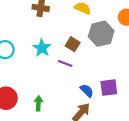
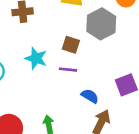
blue semicircle: (87, 91) -> (90, 96), moved

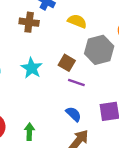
purple line: (68, 70) -> (76, 83), moved

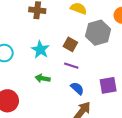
purple line: (76, 83) -> (71, 66), moved
green arrow: (29, 132) -> (43, 78), moved, turned -80

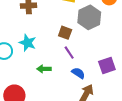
cyan star: (40, 50) -> (28, 43), moved
purple line: (71, 66) -> (69, 53), turned 48

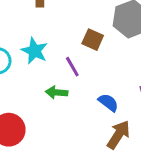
purple line: (69, 53) -> (72, 67), moved

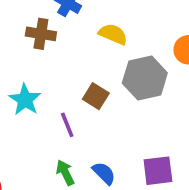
green arrow: (57, 92) -> (65, 173), moved, turned 50

